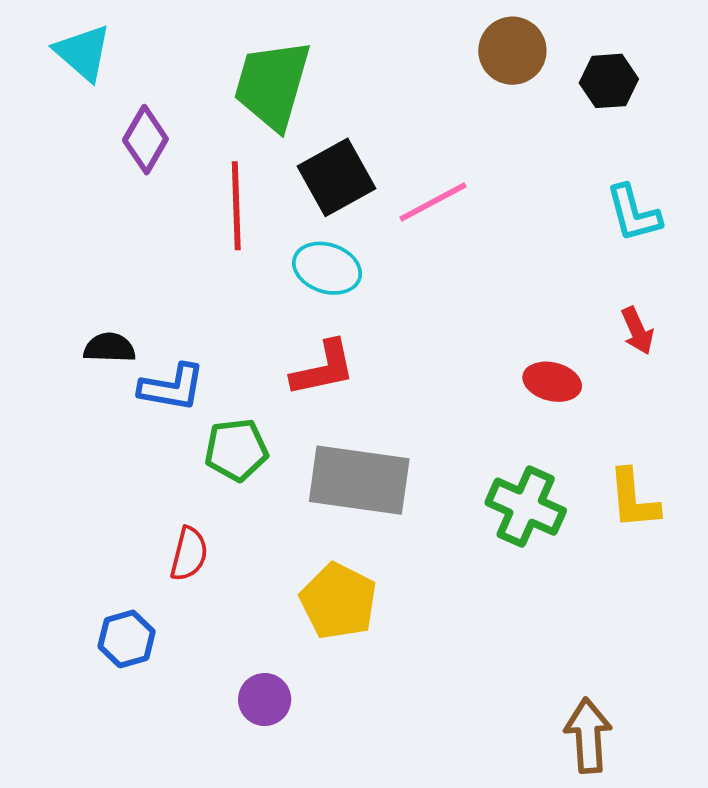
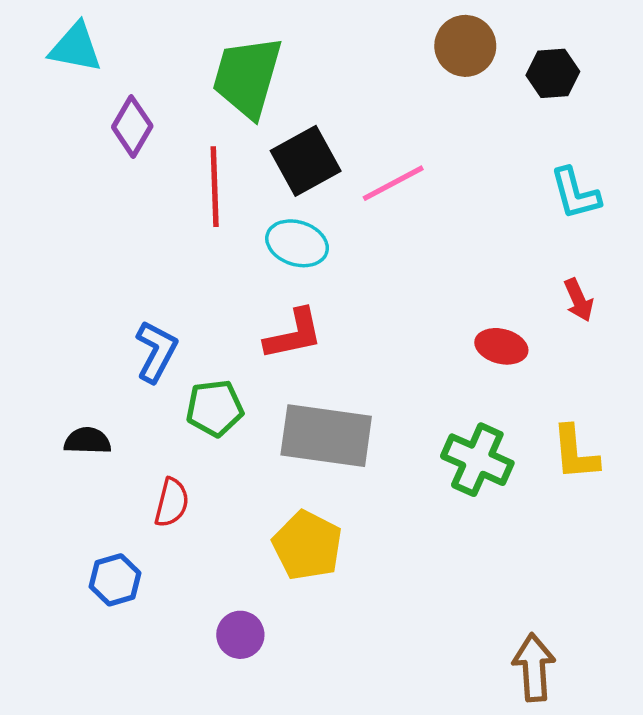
cyan triangle: (83, 53) -> (76, 48), turned -30
black semicircle: (109, 348) -> (88, 441), moved
blue L-shape: (172, 387) -> (156, 351), turned -72

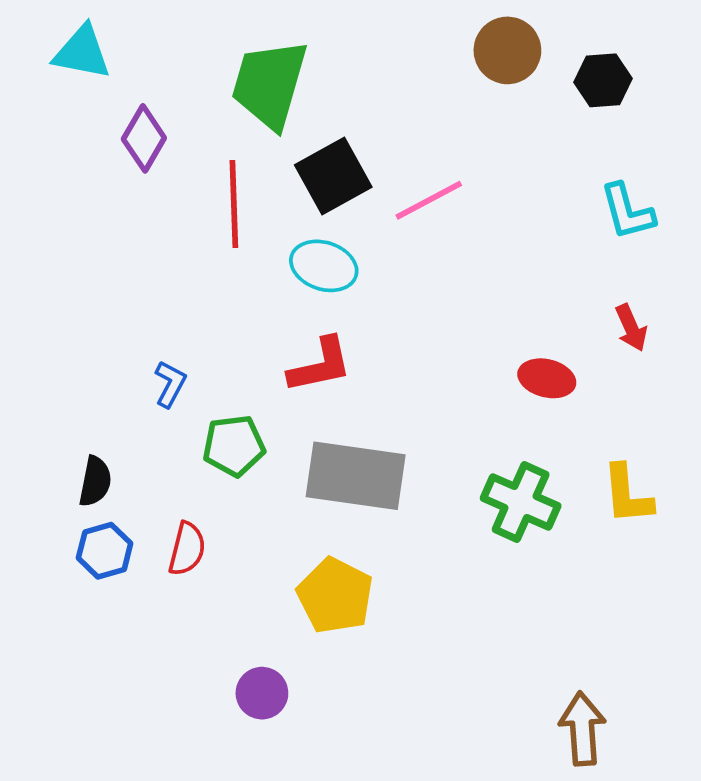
blue L-shape: (156, 351) -> (170, 384), size x0.7
black semicircle: (88, 441) -> (95, 481), turned 99
blue hexagon: (115, 580) -> (105, 551), moved

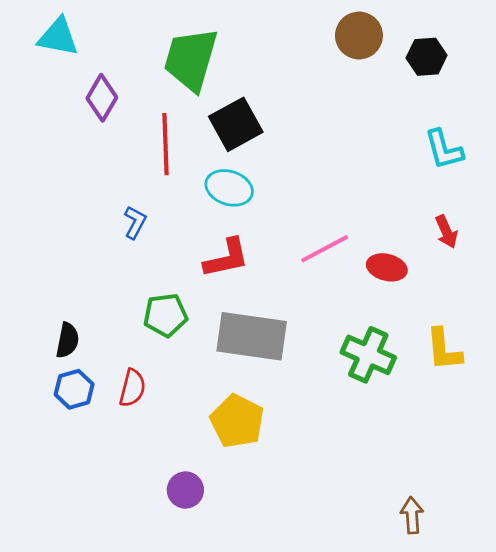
pink line: (429, 200) -> (325, 249), moved
blue L-shape: (170, 384) -> (135, 222), moved
brown arrow: (582, 729) -> (412, 515), size x0.7

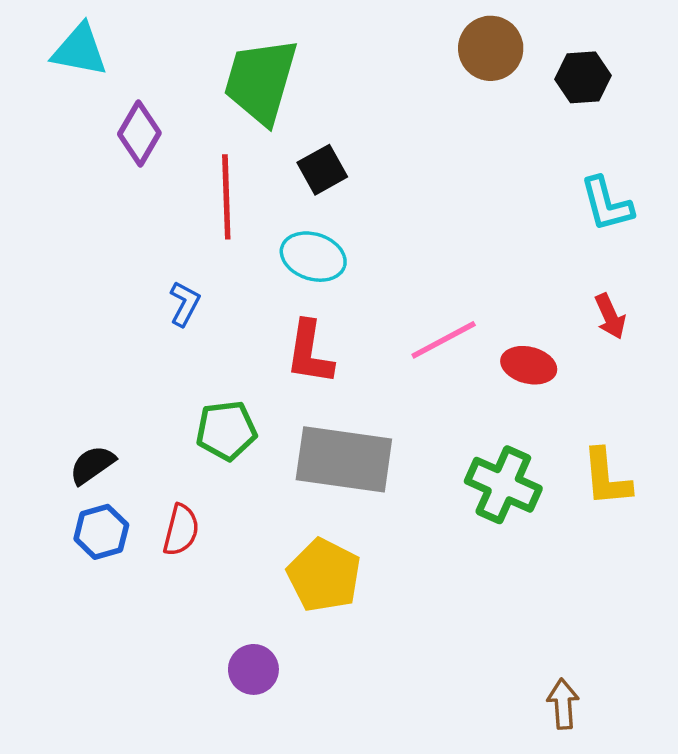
black square: (236, 124) -> (322, 170), size x0.7
red L-shape: (226, 258) -> (310, 353), turned 111
black semicircle: (67, 340) -> (92, 465), turned -136

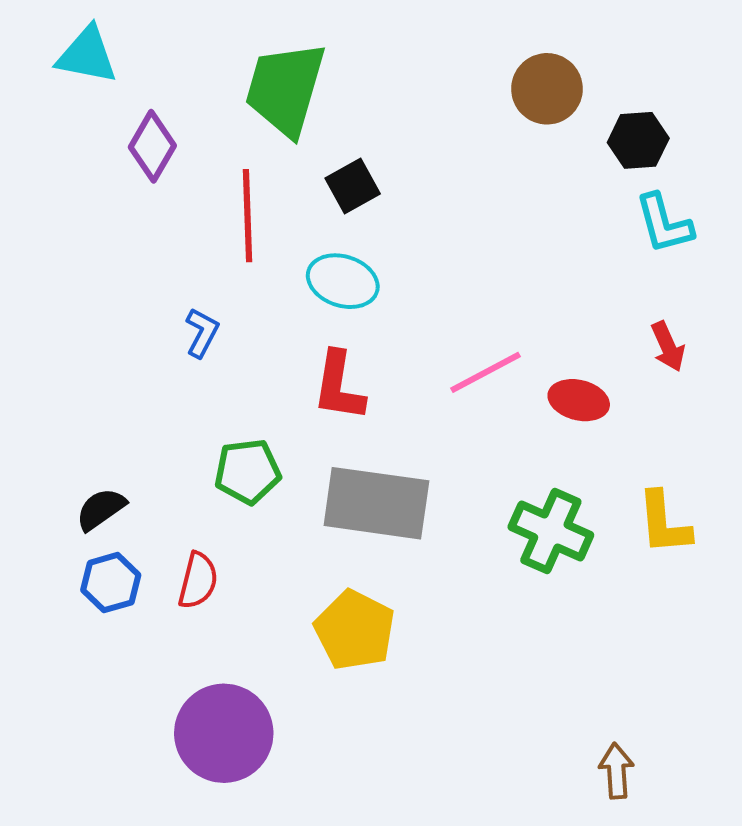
brown circle: (491, 48) -> (547, 89), moved
black hexagon: (583, 77) -> (638, 140), moved
purple circle: (253, 669) -> (224, 733), moved, size x1.8

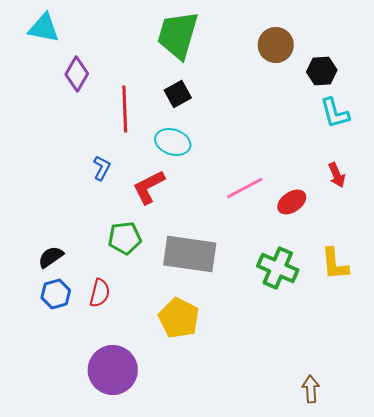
green trapezoid: (285, 89) -> (178, 35), moved
red L-shape: (339, 386) -> (149, 187), moved, turned 54
red ellipse: (579, 400) -> (292, 202), turned -48

